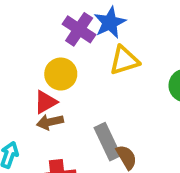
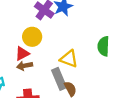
yellow triangle: (124, 60) -> (69, 59), moved, turned 36

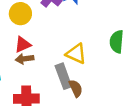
yellow circle: (32, 37) -> (20, 14), moved

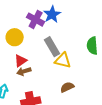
gray rectangle: (63, 76) -> (52, 47), moved
brown semicircle: (76, 88) -> (67, 87), turned -80

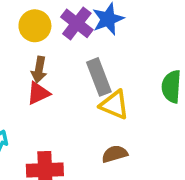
yellow circle: (15, 37) -> (35, 26), moved
brown arrow: (24, 71) -> (39, 70), moved, turned -72

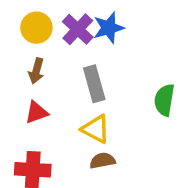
red triangle: (38, 93) -> (36, 112), moved
yellow triangle: (114, 105) -> (96, 129), moved

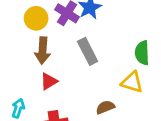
brown arrow: (36, 71) -> (43, 51), size x1.4
yellow triangle: (96, 129) -> (132, 82), moved

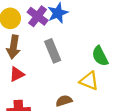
green semicircle: (142, 53) -> (100, 56), turned -30

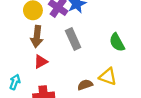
yellow triangle: (89, 81) -> (108, 77), moved

